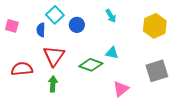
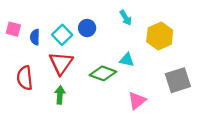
cyan square: (55, 15) -> (62, 35), moved
yellow hexagon: (155, 26) -> (160, 36), moved
blue semicircle: (41, 30) -> (35, 37), moved
red semicircle: (22, 69) -> (25, 78), turned -90

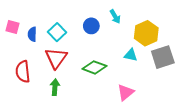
blue circle: (87, 28) -> (91, 26), moved
cyan triangle: (127, 60) -> (131, 55), moved
gray square: (178, 80) -> (163, 57), moved

